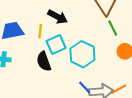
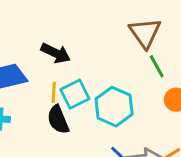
black arrow: (58, 17) -> (56, 53), moved
yellow line: (40, 31) -> (54, 92), moved

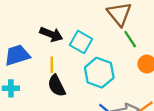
cyan square: (75, 94) -> (81, 42), moved, turned -30

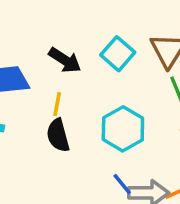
cyan square: (81, 42) -> (118, 54), moved

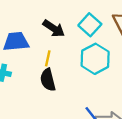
cyan hexagon: (123, 129) -> (95, 59), moved

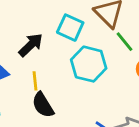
black arrow: (54, 28) -> (31, 45), turned -60

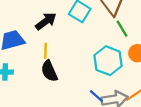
cyan hexagon: (89, 64) -> (108, 61), moved

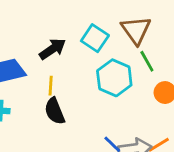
cyan hexagon: (108, 61) -> (114, 78), moved

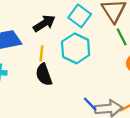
cyan hexagon: (114, 78) -> (76, 48), moved

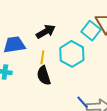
cyan square: (80, 16) -> (91, 31), moved

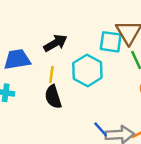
cyan square: (91, 31) -> (111, 42), turned -30

